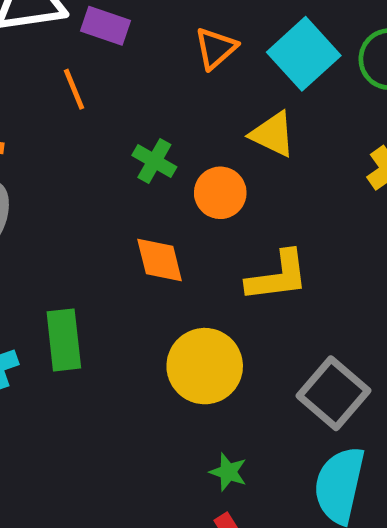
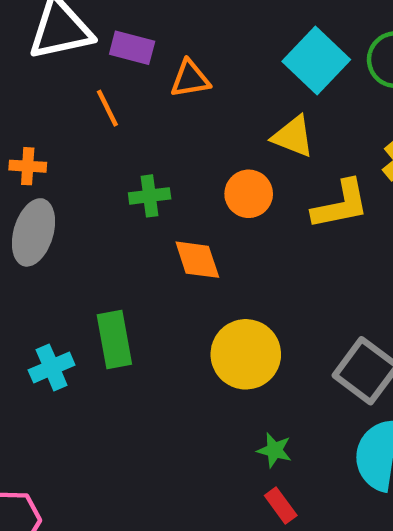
orange triangle: (216, 48) -> (190, 79), moved, turned 36
green cross: (154, 161) -> (150, 196), moved, turned -33
yellow L-shape: (278, 276) -> (341, 205), moved

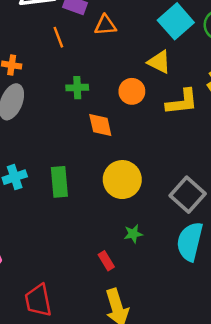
green rectangle: (114, 340) -> (59, 182), moved
green star: (274, 450) -> (133, 234), turned -30
red rectangle: (281, 506) -> (106, 261), moved

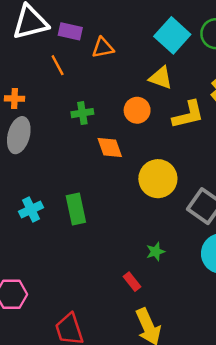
yellow circle: (122, 180) -> (158, 179), moved

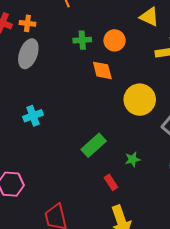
orange circle: (137, 110) -> (115, 40), moved
green rectangle: (76, 209) -> (94, 145), moved, turned 55

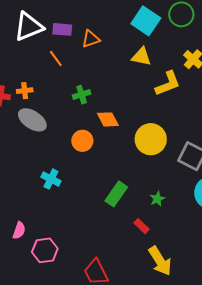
orange circle: (115, 40) -> (82, 141), moved
gray ellipse: (28, 54) -> (32, 120), turned -64
cyan cross: (33, 116) -> (51, 179), turned -30

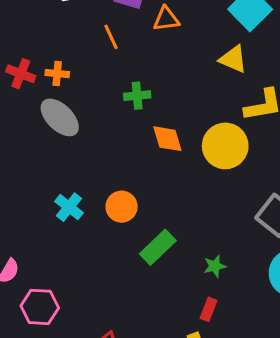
yellow circle: (151, 139) -> (225, 146), moved
orange circle: (82, 141) -> (122, 207), moved
red rectangle: (142, 226) -> (209, 309), moved, turned 56

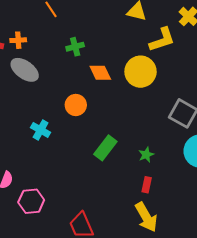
orange circle: (122, 207) -> (76, 105), moved

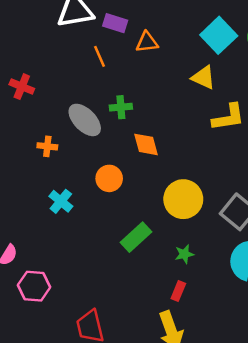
orange cross: (18, 40) -> (47, 146), moved
gray ellipse: (25, 70) -> (85, 120), moved
yellow circle: (141, 72) -> (183, 199), moved

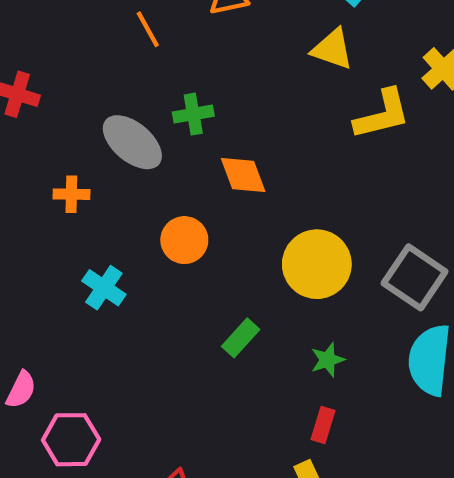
green rectangle: (136, 237) -> (241, 338), size x0.7

